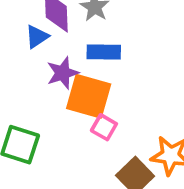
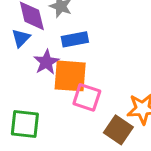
pink square: (104, 127) -> (87, 97), size x1.4

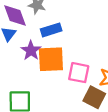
pink square: (87, 97) -> (79, 73), moved

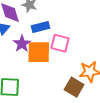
pink square: (79, 73) -> (60, 43), moved

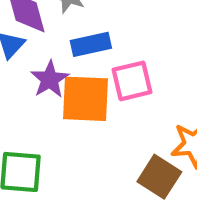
pink square: (60, 43) -> (132, 81), turned -30

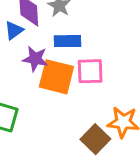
purple star: (50, 79) -> (35, 59), turned 30

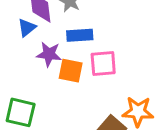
orange square: (56, 77) -> (71, 71), size x0.7

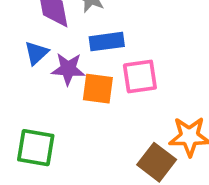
blue triangle: (27, 28) -> (36, 53), moved

